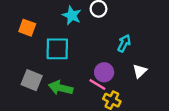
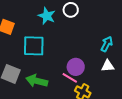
cyan arrow: (124, 43) -> (107, 44), moved
white triangle: (140, 71) -> (108, 66), turned 40

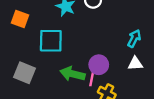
pink line: (70, 78) -> (92, 77), turned 70
green arrow: (37, 81) -> (72, 74), moved

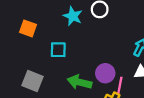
cyan square: (51, 41) -> (58, 50), size x0.7
pink line: (92, 77) -> (120, 86), moved

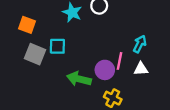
gray square: (32, 81) -> (35, 54), moved
pink line: (120, 86) -> (119, 61), moved

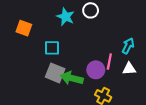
gray square: (35, 54) -> (55, 73), moved

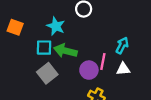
cyan star: (66, 17) -> (56, 26), moved
gray square: (55, 73) -> (47, 73), turned 30
green arrow: (72, 78) -> (65, 51), moved

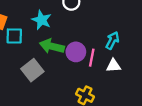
cyan square: (44, 48) -> (14, 36), moved
purple circle: (89, 70) -> (76, 52), moved

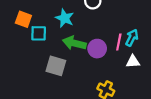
pink line: (92, 58) -> (119, 42), moved
gray square: (32, 70) -> (56, 66), turned -36

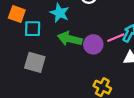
pink line: (119, 42) -> (116, 38), turned 56
gray square: (56, 66) -> (35, 62), moved

